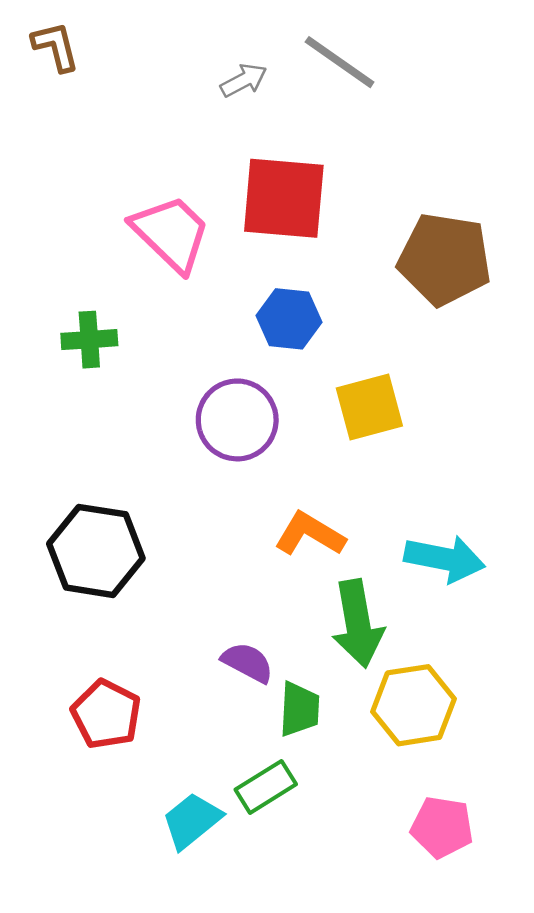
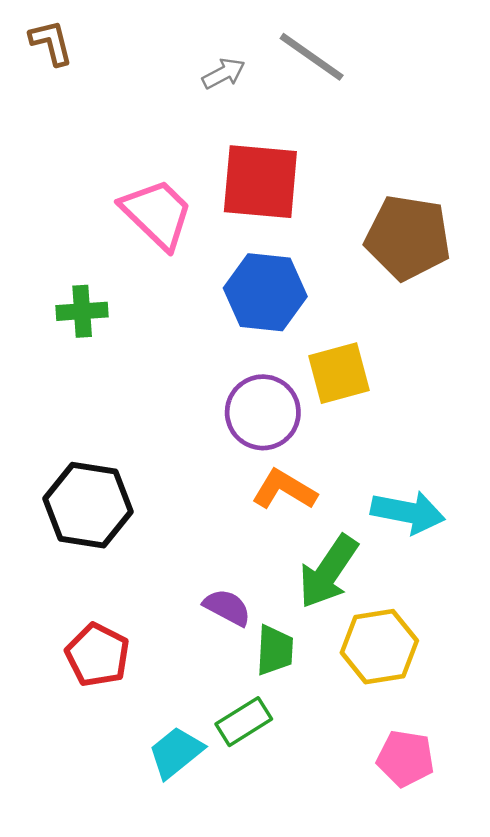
blue hexagon: (289, 319) -> (265, 292), size x1.4
purple circle: (237, 420) -> (263, 412), moved
green arrow: (358, 624) -> (328, 572), turned 44

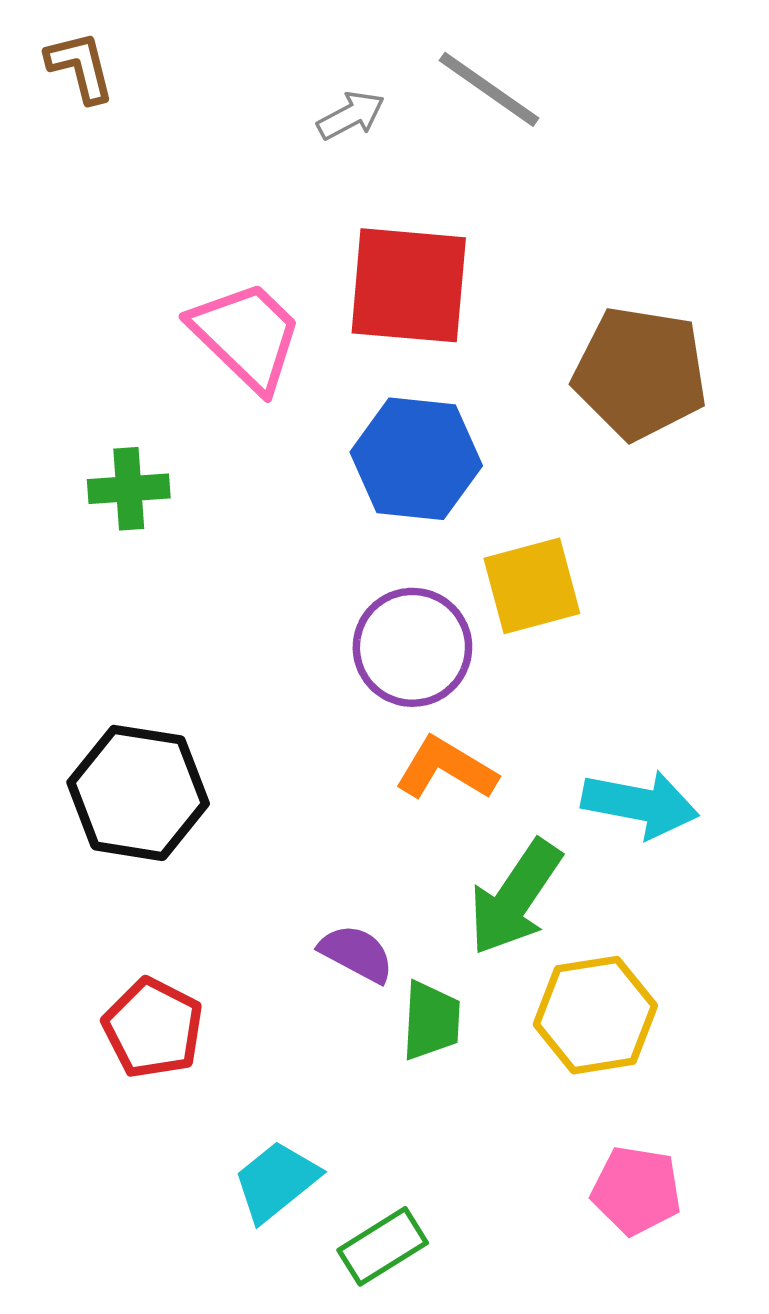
green rectangle: (244, 722) -> (383, 1246), moved

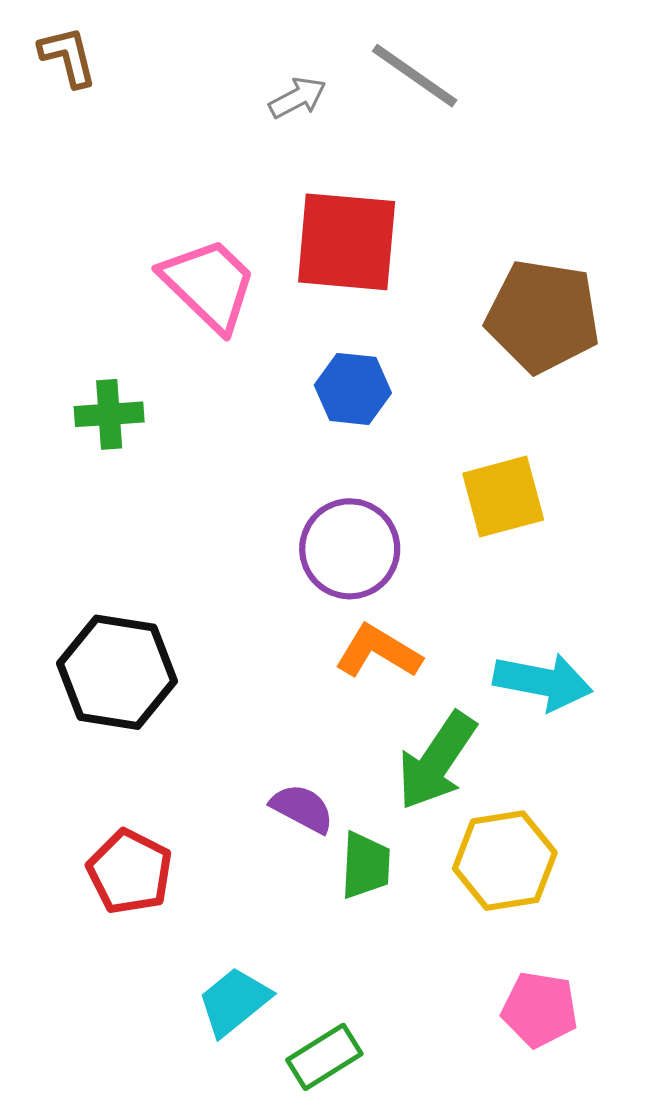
blue hexagon: (416, 459) -> (353, 389), size x0.7
yellow square: (532, 586) -> (503, 497), moved

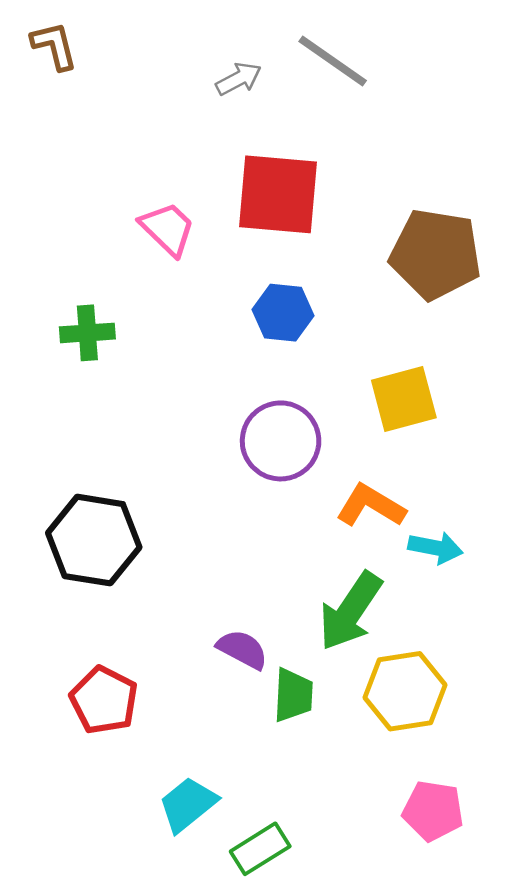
pink trapezoid: (209, 284) -> (167, 229), size x0.7
orange L-shape: (378, 652) -> (371, 506), moved
cyan arrow: (543, 682) -> (436, 548), size x0.7

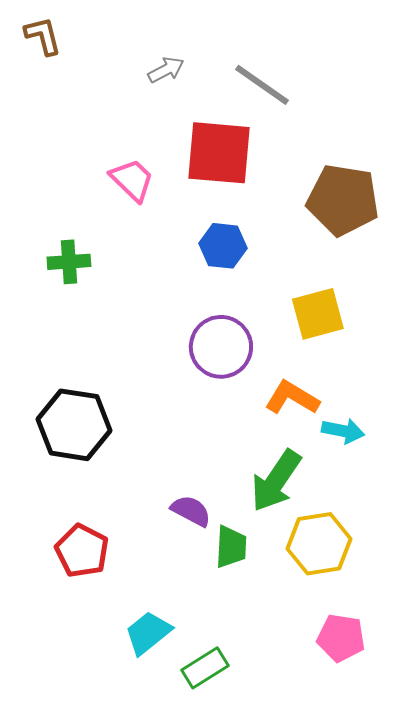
gray line: (333, 61) -> (262, 85), moved
gray arrow: (239, 79) -> (166, 70), moved

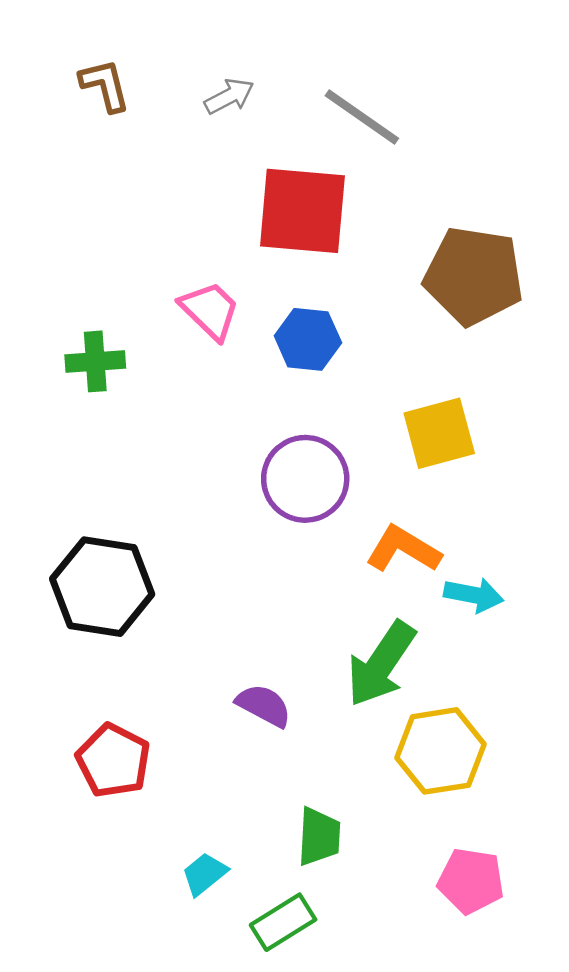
brown L-shape: (43, 36) -> (105, 85), moved
pink trapezoid: (132, 180) -> (210, 310), moved
green trapezoid: (231, 547) -> (319, 837), moved
cyan trapezoid: (148, 633) -> (204, 874), size x0.7

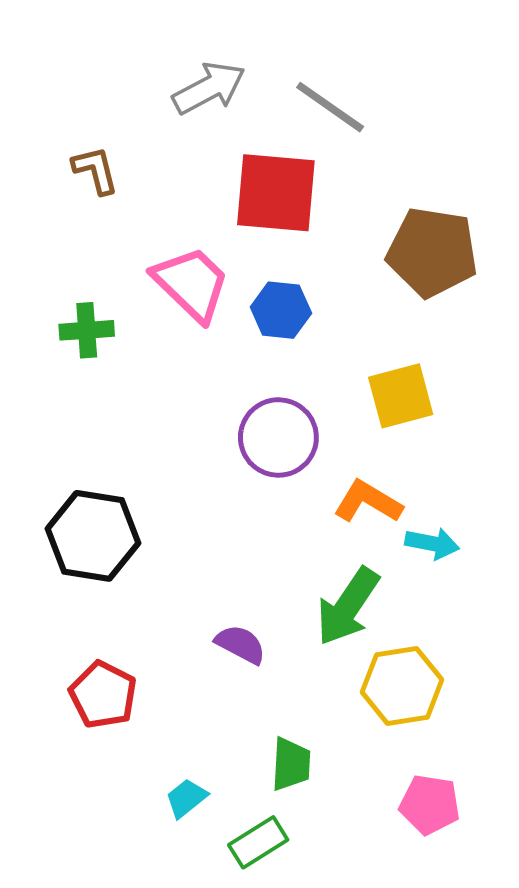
brown L-shape: (105, 85) -> (96, 170), moved
gray arrow: (229, 96) -> (209, 88), size x1.6
pink trapezoid: (210, 310) -> (191, 284), size x1.4

